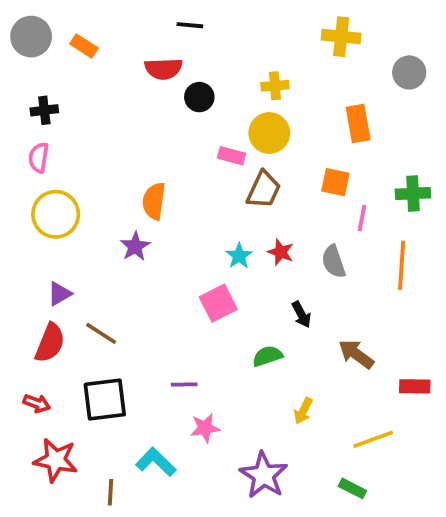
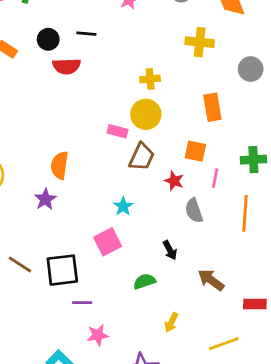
black circle: (199, 97) -> (48, 39), moved
red star: (281, 252) -> (174, 181), moved
black square: (105, 400) -> (62, 270), moved

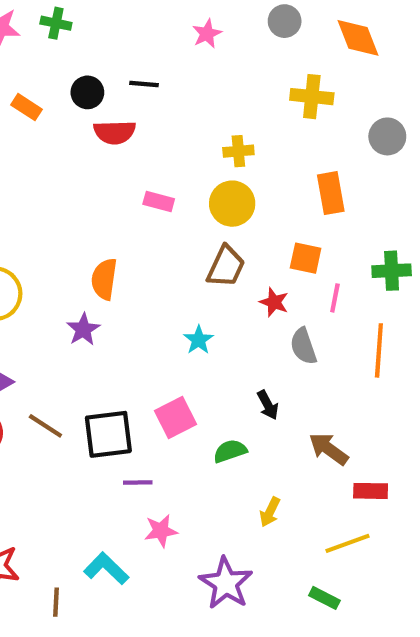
pink rectangle: (118, 131) -> (159, 201), moved
pink square: (108, 242) -> (175, 418), moved
red rectangle: (255, 304) -> (371, 491), moved

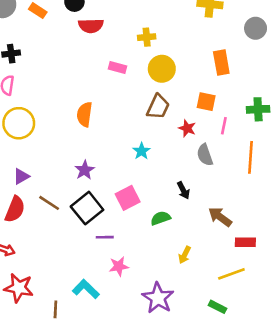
yellow cross: (238, 151) -> (147, 37), moved
purple star: (83, 329) -> (85, 170), moved
black square: (108, 434) -> (87, 208), turned -32

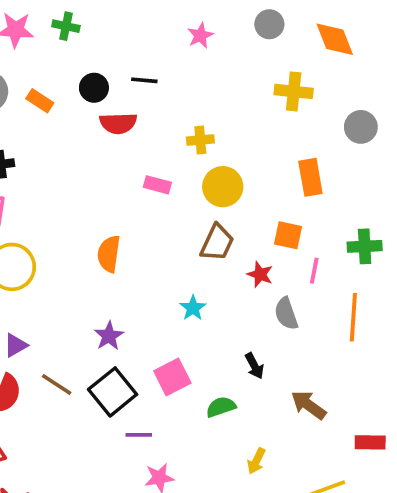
red rectangle: (245, 242) -> (370, 442), moved

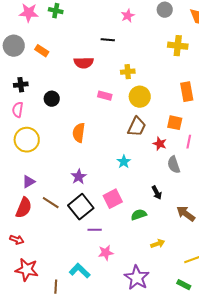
black line: (144, 80) -> (108, 40), moved
black circle: (94, 88) -> (52, 99), moved
yellow arrow: (256, 461) -> (158, 244), turned -136

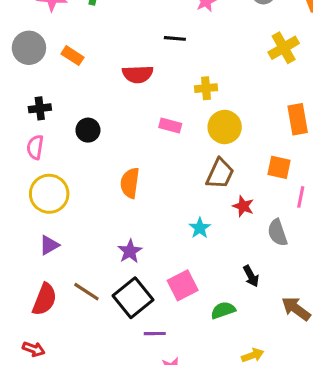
yellow cross: (178, 46) -> (284, 48), turned -36
red star: (160, 144) -> (243, 206), moved
purple triangle: (29, 182) -> (49, 245), moved

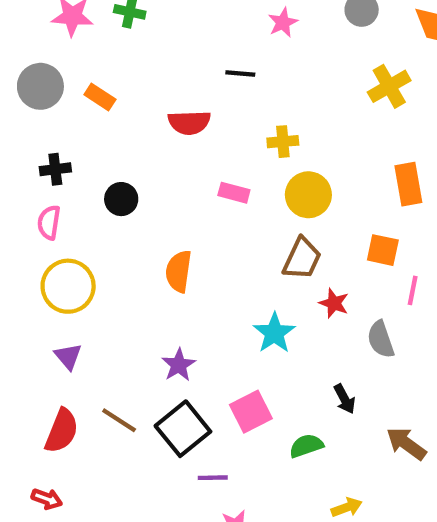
cyan star: (200, 228) -> (274, 333), size x1.4
purple triangle: (49, 245) -> (68, 356), turned -40

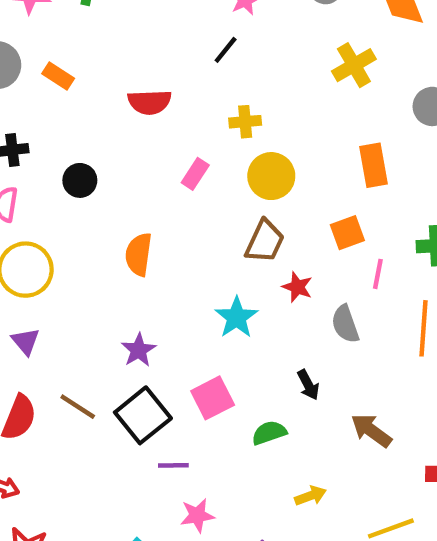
black line: (240, 74) -> (226, 50), moved, turned -56
pink rectangle: (234, 193) -> (195, 174), turned -72
orange square: (383, 250) -> (347, 233), turned -32

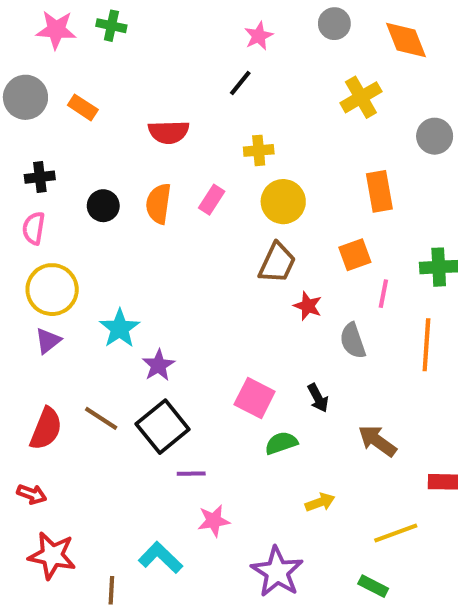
orange semicircle: (139, 254) -> (158, 204), moved
cyan star: (236, 317) -> (120, 328), moved
purple triangle: (25, 341) -> (48, 341), moved, turned 32
pink square: (213, 398) -> (255, 398), moved, turned -36

